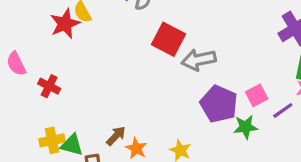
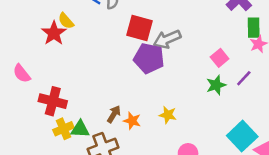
red cross: (49, 86) -> (53, 101), moved, size x1.5
purple pentagon: (219, 104) -> (149, 58), moved
purple line: (283, 110) -> (244, 78), moved

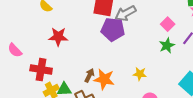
red star: (54, 33) -> (58, 37), moved, turned -30
yellow star: (168, 115) -> (140, 74), moved
orange star: (132, 121) -> (104, 79), size x1.5

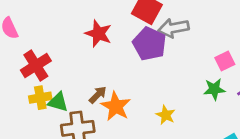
red star: (58, 37) -> (98, 34), moved
red cross: (41, 70) -> (36, 66), turned 30

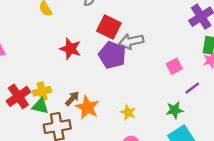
red cross: (36, 66) -> (18, 96), moved
green star: (214, 89) -> (175, 110), moved
yellow cross: (40, 98) -> (42, 91), moved

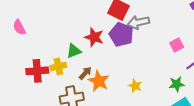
red star: (70, 49) -> (94, 37), moved
red cross: (18, 96) -> (37, 71), turned 30
green triangle: (40, 106) -> (74, 51), moved, turned -35

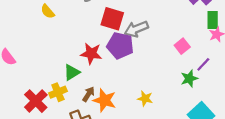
red cross: (37, 71) -> (36, 101), turned -30
green star: (177, 84) -> (189, 79), moved

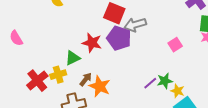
purple line: (203, 64) -> (150, 83), moved
green star: (189, 79) -> (165, 81), moved
yellow star: (145, 98) -> (178, 91), moved

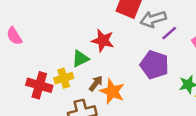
purple pentagon: (119, 38) -> (154, 65), moved
red cross: (37, 81) -> (39, 85), turned -35
purple line: (150, 83) -> (169, 33), moved

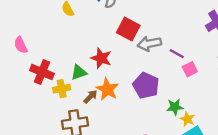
purple line: (169, 33) -> (177, 54), moved, turned 64
red cross: (39, 85) -> (42, 72), moved
orange star: (112, 91) -> (107, 89), moved

